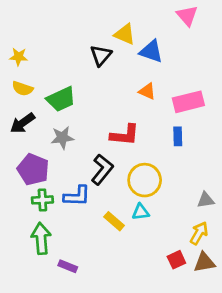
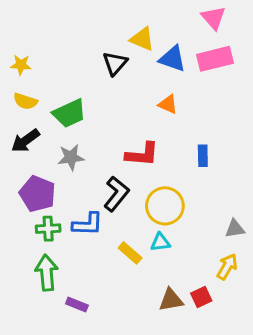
pink rectangle: (188, 102) -> (215, 59), moved
brown triangle: (204, 262) -> (171, 300), moved

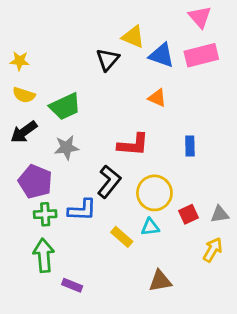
red square: (201, 297) -> (189, 214), moved

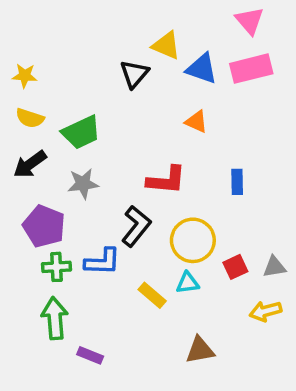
yellow arrow: (213, 250) -> (265, 311), turned -135

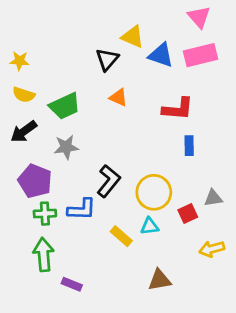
orange triangle: (196, 122) -> (118, 98), moved
red L-shape: (166, 180) -> (178, 109), moved
gray triangle: (274, 267) -> (213, 198), moved

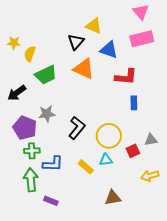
blue triangle: (161, 55) -> (109, 50), moved
yellow semicircle: (24, 95) -> (30, 54), moved, turned 91
orange triangle: (118, 98) -> (84, 69), size x1.6
gray star: (66, 147) -> (47, 114), moved
blue L-shape: (82, 209) -> (53, 164), moved

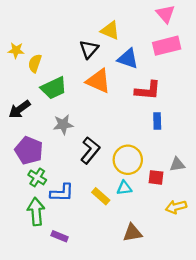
gray star: (47, 114) -> (63, 124), moved
green cross: (32, 151) -> (37, 177), turned 35
red square: (133, 151) -> (156, 177), turned 32

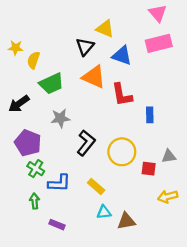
red L-shape: (148, 90) -> (122, 95), moved, turned 75
cyan triangle: (124, 188) -> (104, 212), moved
green arrow: (36, 212) -> (35, 201), size x0.6

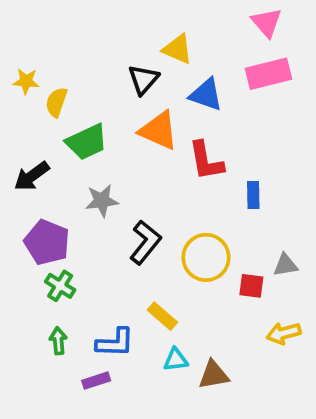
blue L-shape: (59, 183) -> (115, 343), moved
purple rectangle: (57, 225) -> (96, 381), turned -40

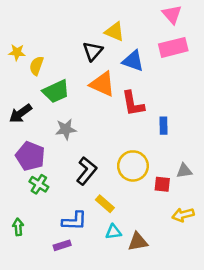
black L-shape: (145, 242) -> (87, 171), moved
green arrow: (58, 341) -> (18, 227), moved

